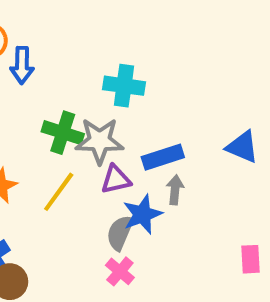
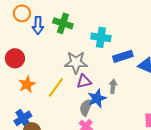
cyan cross: (124, 86) -> (101, 37), moved
green cross: (63, 133) -> (63, 23), moved
blue rectangle: (163, 157) -> (123, 56), moved

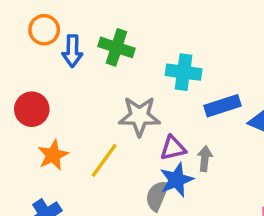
purple triangle: (84, 81) -> (173, 148), moved

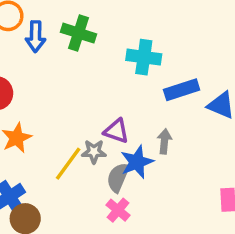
gray star: (139, 116) -> (94, 152), moved, size x0.6
purple triangle: (173, 148) -> (116, 131), moved, turned 32
yellow line: (104, 160) -> (68, 164), moved

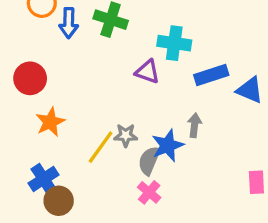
purple triangle: (116, 131) -> (147, 72), moved

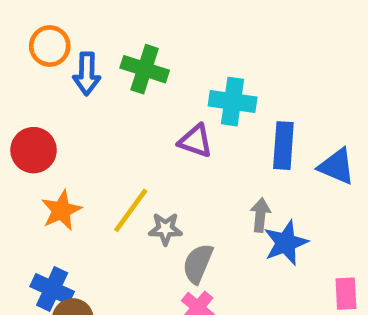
blue rectangle: (211, 75) -> (283, 146), turned -68
blue star: (168, 145) -> (286, 243), moved
yellow line: (101, 147) -> (131, 210), moved
blue cross: (44, 179) -> (52, 289), turned -32

